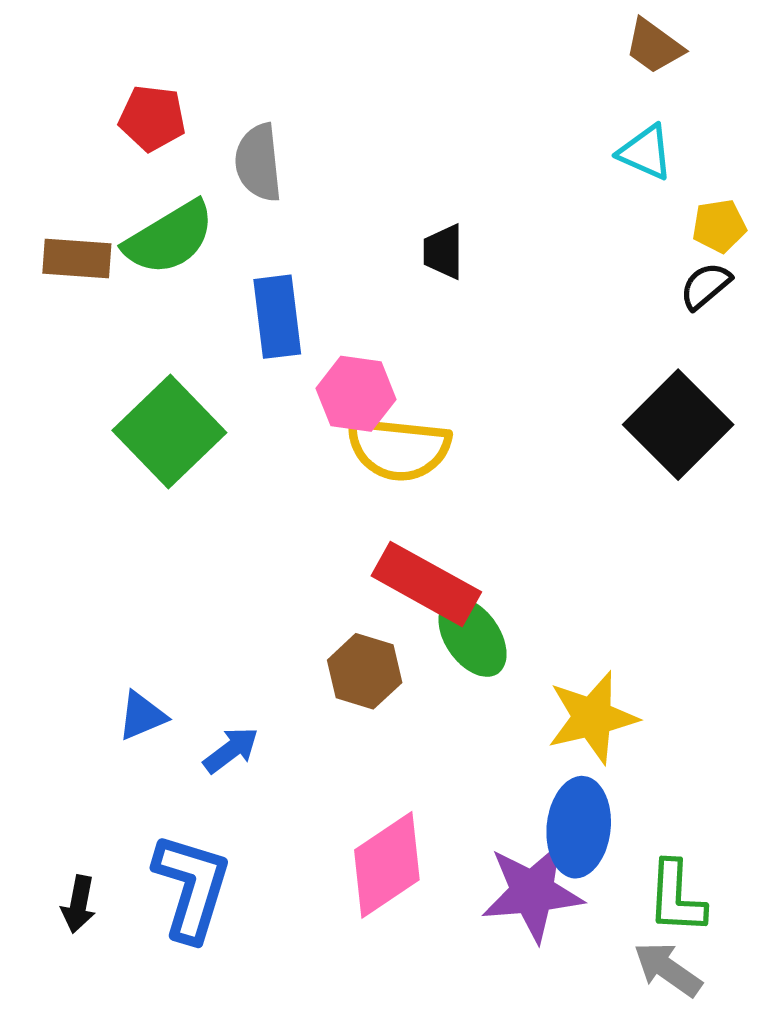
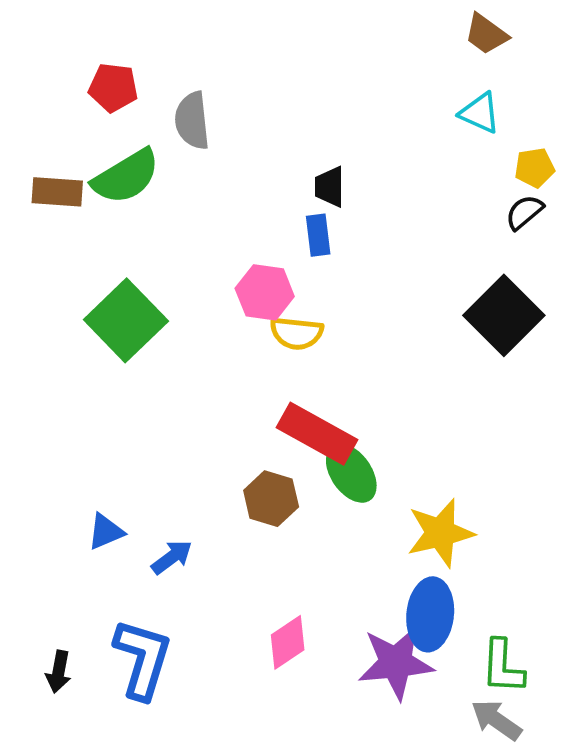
blue rectangle: (277, 317) -> (318, 235), moved, size x0.7
yellow semicircle: (399, 449) -> (297, 333), size x0.7
pink diamond: (387, 865) -> (288, 642), size x0.7

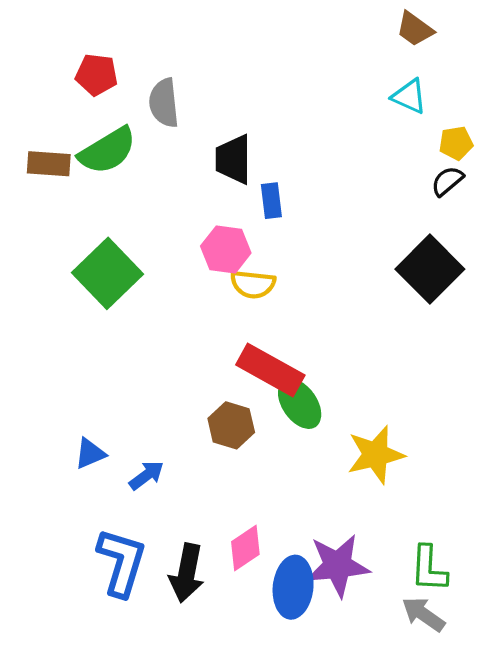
black trapezoid: (330, 187) -> (233, 159), moved, size x1.4
blue ellipse: (430, 614) -> (293, 587), moved
black arrow: (59, 672) -> (187, 573), moved, size x1.6

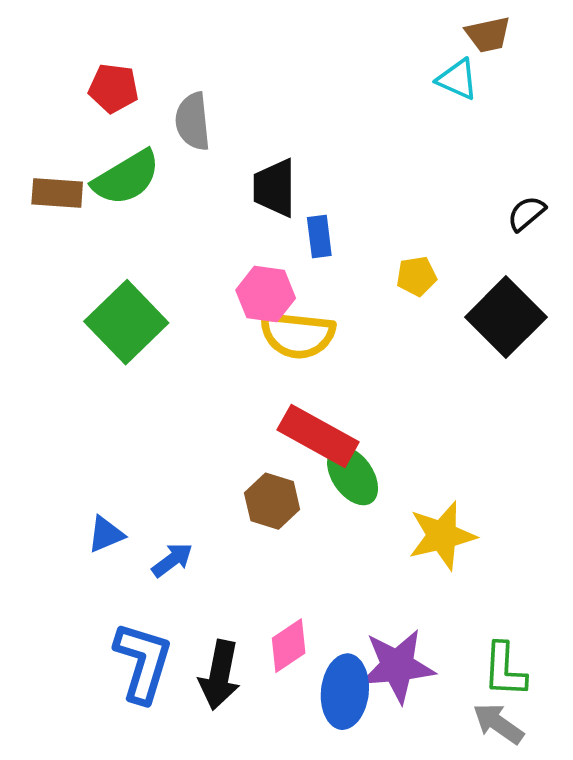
brown trapezoid: (415, 29) -> (488, 35), turned -48
cyan triangle: (409, 96) -> (457, 79), moved
yellow pentagon: (456, 143) -> (416, 276), moved
yellow semicircle: (253, 284) -> (298, 335), size x1.4

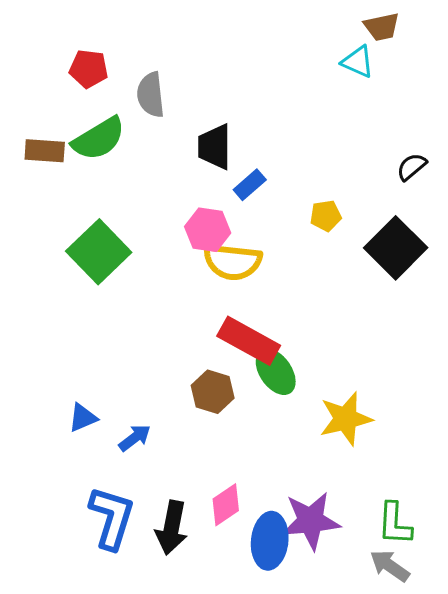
blue rectangle: (319, 236) -> (250, 185), turned 56

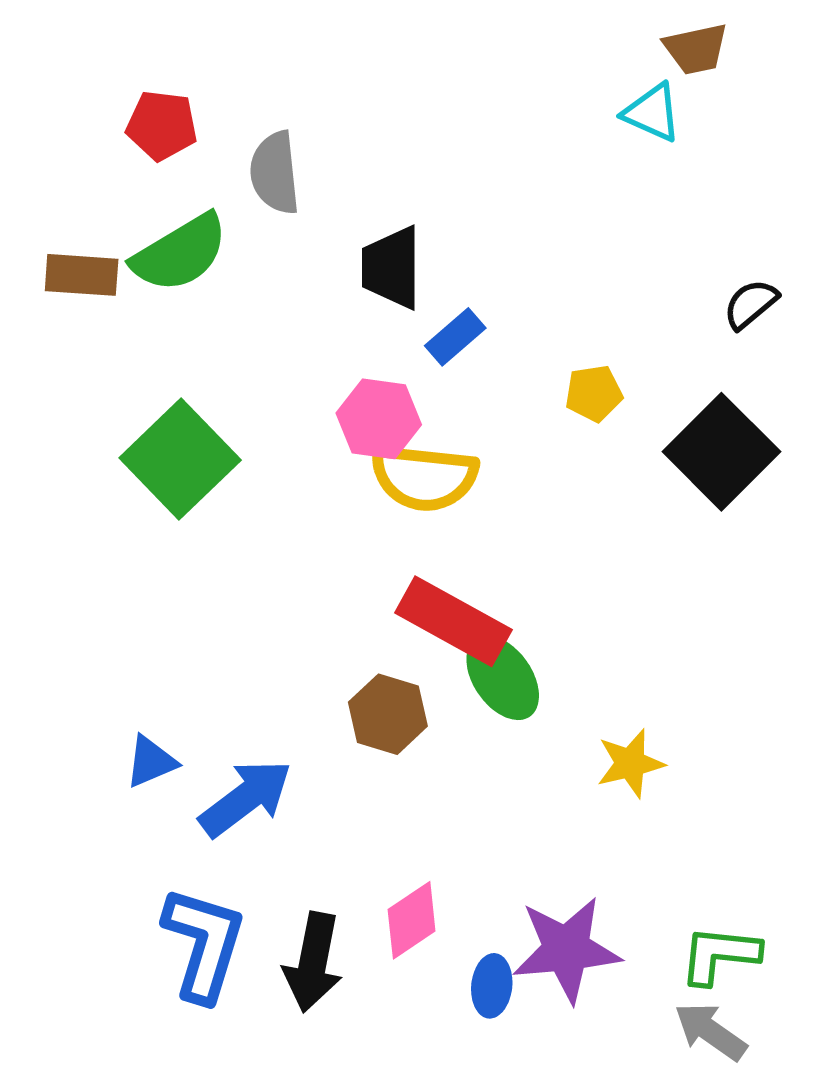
yellow star: (346, 419) -> (630, 763), size x0.7
blue arrow: (135, 438) -> (246, 798), size x1.6
green L-shape: (395, 524) -> (720, 955), turned 93
blue ellipse: (270, 541) -> (492, 986), size x0.6

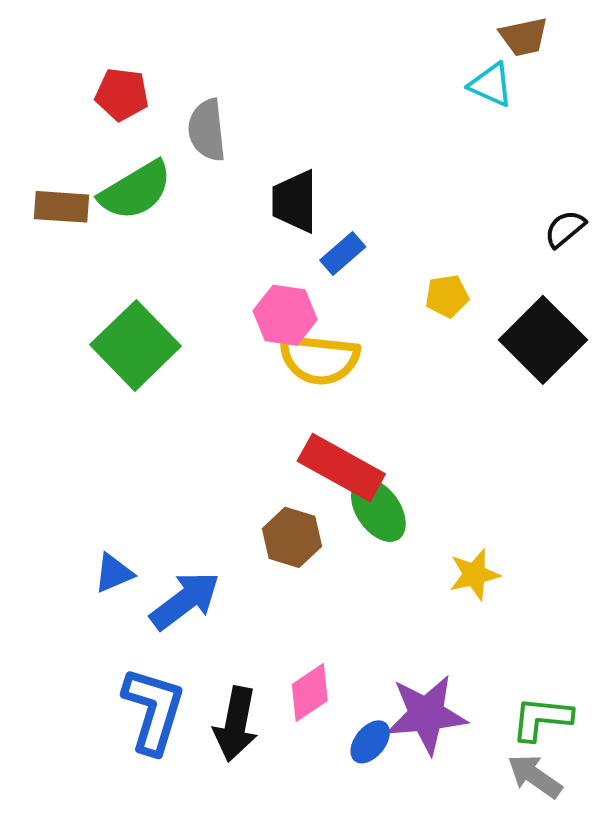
blue ellipse: (492, 986) -> (370, 742), turned 33

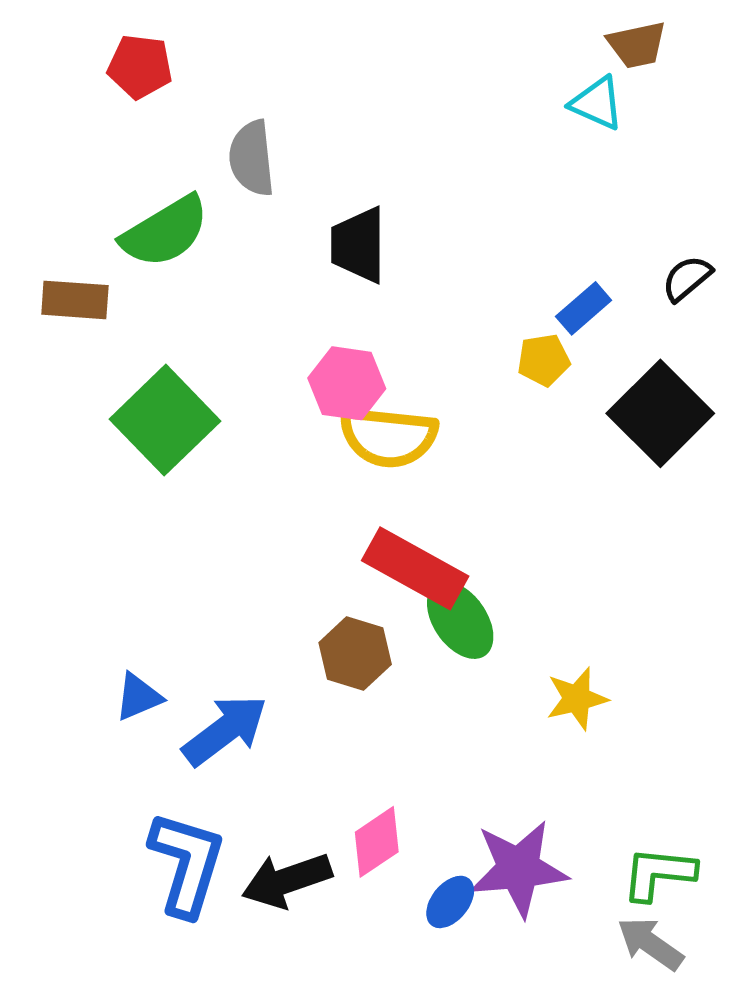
red pentagon: (122, 94) -> (140, 67), moved
brown rectangle: (61, 207) -> (75, 300), moved
blue rectangle: (343, 254) -> (584, 308), moved
black arrow: (236, 724) -> (287, 880), turned 60

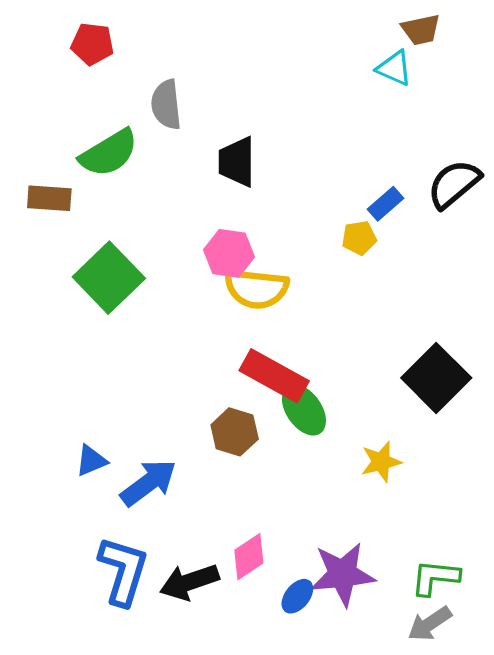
black semicircle: (687, 278) -> (454, 184), size x1.6
black square: (660, 413) -> (436, 378), moved
gray arrow: (650, 944) -> (430, 624), turned -69

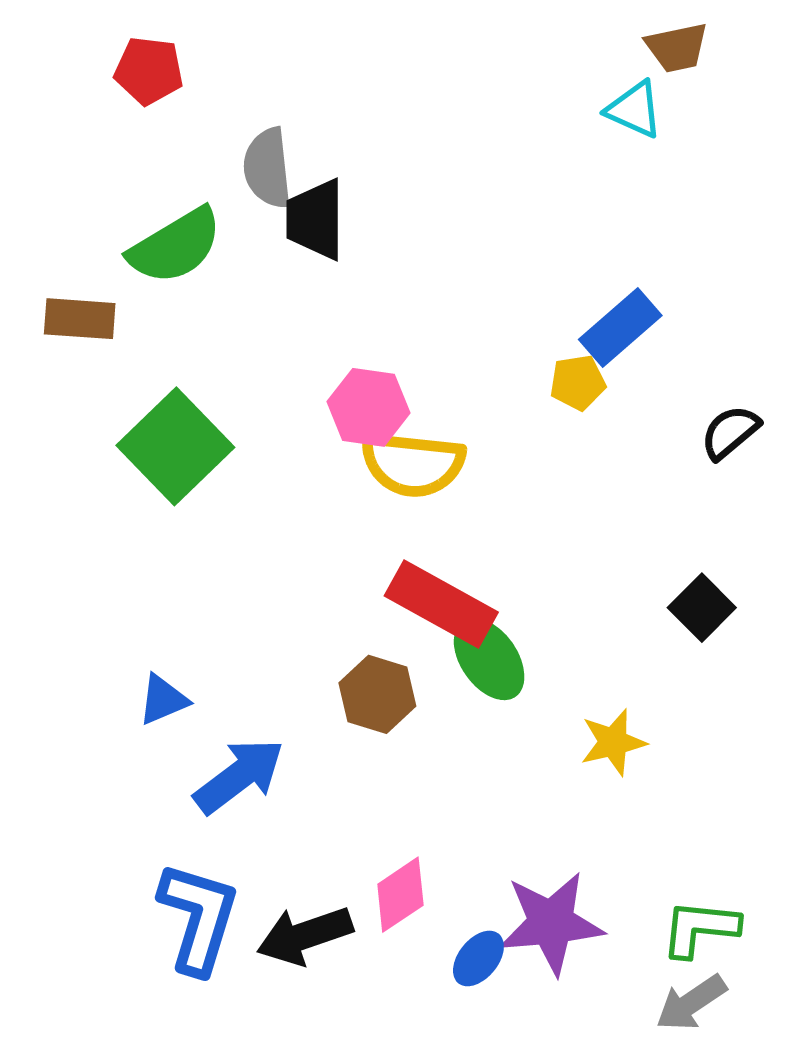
black trapezoid: (237, 162) -> (315, 219), moved
black semicircle: (454, 184) -> (730, 432), moved, size x0.7
blue rectangle: (386, 204) -> (620, 328), size x1.4
black square: (436, 378) -> (702, 608), size x0.6
blue triangle: (91, 461) -> (163, 700), moved

